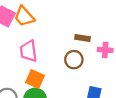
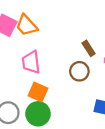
brown rectangle: (83, 38) -> (89, 48), turned 48

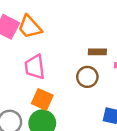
brown rectangle: (89, 48) -> (97, 52), turned -56

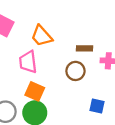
orange trapezoid: (30, 27) -> (42, 36), moved

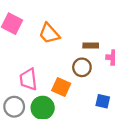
pink trapezoid: (28, 62) -> (28, 79), moved
orange square: (35, 91) -> (61, 87), moved

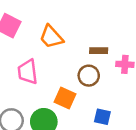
pink trapezoid: (28, 79) -> (28, 72), moved
blue square: (103, 101) -> (102, 117), moved

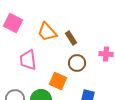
brown rectangle: (99, 51) -> (71, 38), moved, turned 56

